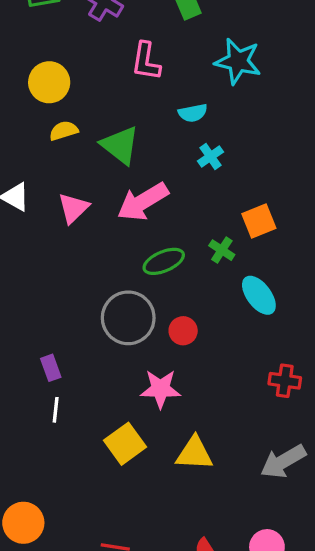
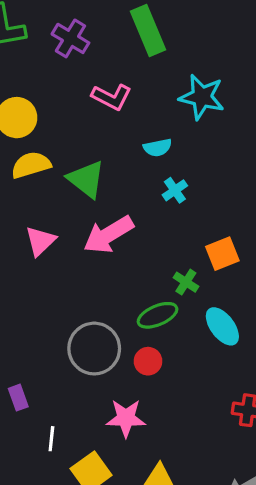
pink L-shape: (146, 61) -> (112, 97), turned -72
yellow semicircle: (64, 131) -> (31, 165), size x1.4
green ellipse: (164, 261) -> (157, 315), moved
white line: (56, 410) -> (51, 439), moved

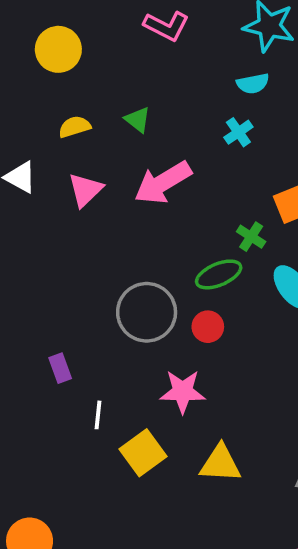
cyan semicircle: (157, 148) -> (253, 84), moved
yellow semicircle: (31, 165) -> (75, 127), moved, size x0.7
green triangle: (86, 179) -> (138, 120), size x0.6

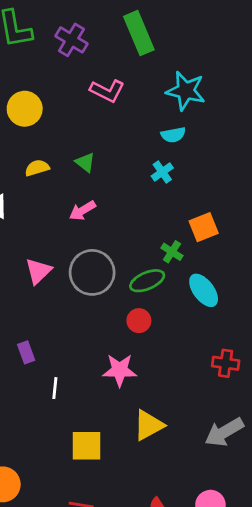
pink arrow: (163, 183) -> (82, 211), moved, size x0.6
pink triangle: (85, 190) -> (38, 271), moved
gray circle: (147, 312) -> (92, 272), moved
yellow square: (143, 453) -> (87, 446), moved, turned 36
yellow triangle: (220, 464) -> (149, 425), turned -32

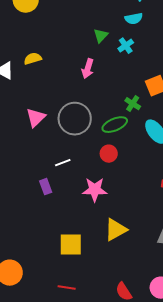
green triangle: (85, 162) -> (101, 36), moved, turned 35
yellow semicircle: (37, 168) -> (33, 59), moved
pink arrow: (82, 211) -> (88, 69), moved, turned -42
purple rectangle: (26, 352) -> (46, 187), moved
white line: (55, 388) -> (63, 163), moved, turned 63

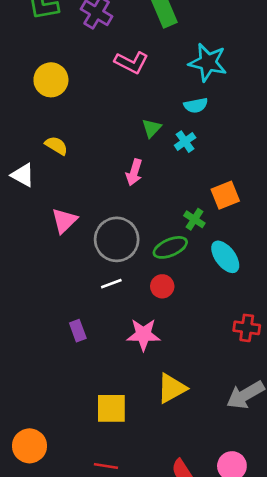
yellow semicircle: (33, 59) -> (56, 146), moved, turned 48
pink triangle: (36, 118) -> (64, 221), moved
white line: (63, 163) -> (111, 284), moved

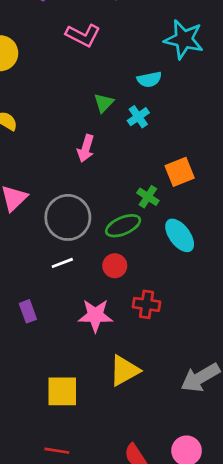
cyan star: (208, 62) -> (184, 39), moved
red cross: (247, 328) -> (147, 304), moved

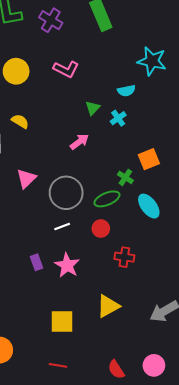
pink L-shape: (83, 35) -> (66, 69), moved
pink arrow: (86, 148) -> (79, 142), turned -144
pink star: (95, 315) -> (67, 265), moved, turned 30

